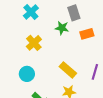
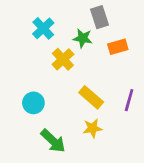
cyan cross: (31, 12) -> (43, 28), moved
yellow cross: (34, 43) -> (63, 59), moved

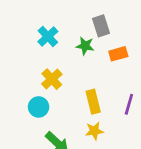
yellow cross: (63, 59) -> (52, 79), moved
yellow rectangle: (91, 97) -> (93, 102), turned 35

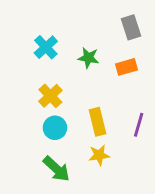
gray rectangle: (101, 26) -> (131, 27), moved
cyan circle: (39, 107) -> (55, 128), moved

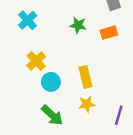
cyan cross: (46, 47) -> (28, 20), moved
yellow cross: (50, 96) -> (36, 61), moved
purple line: (139, 125) -> (119, 115), moved

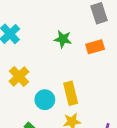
cyan circle: (51, 82) -> (45, 100), moved

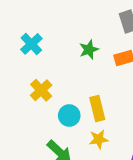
green star: (63, 39) -> (89, 50), turned -30

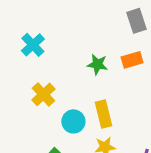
green star: (89, 50) -> (97, 64), moved, turned 30

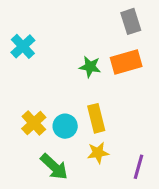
orange rectangle: (132, 60) -> (126, 62), size x1.4
yellow cross: (43, 94) -> (34, 123), moved

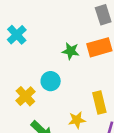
yellow rectangle: (96, 118) -> (99, 102), moved
cyan circle: (65, 126) -> (51, 81), moved

